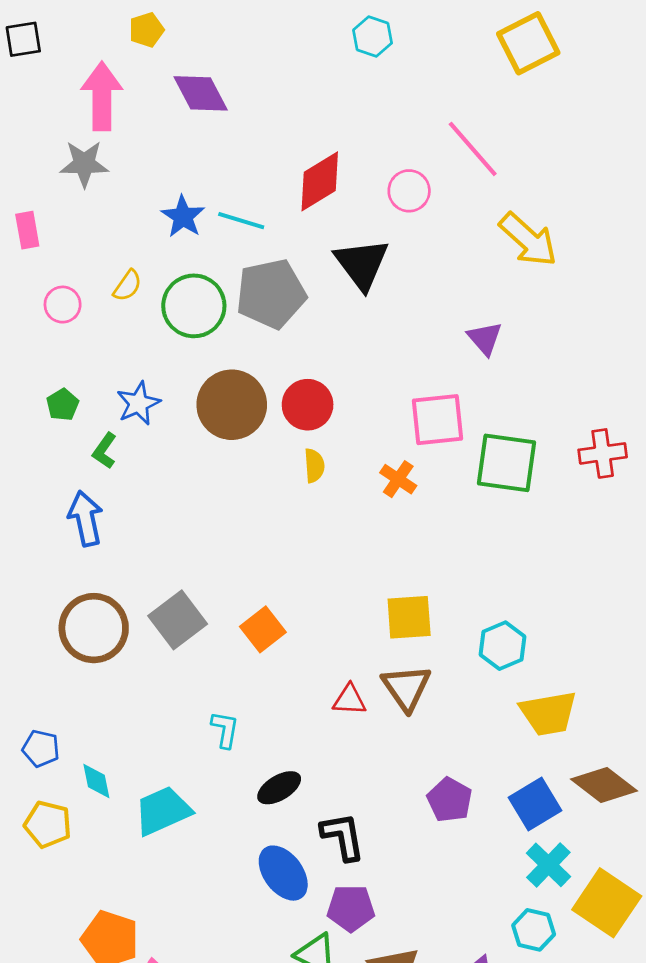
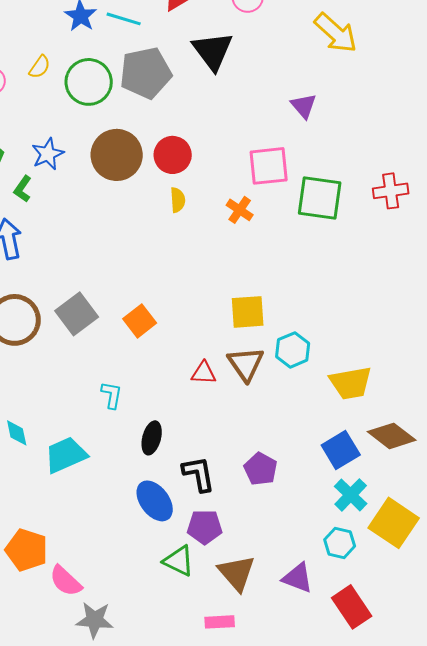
cyan hexagon: (502, 646) -> (293, 350), moved
black ellipse: (279, 788) -> (152, 438), turned -44
purple pentagon: (450, 800) -> (261, 469), moved

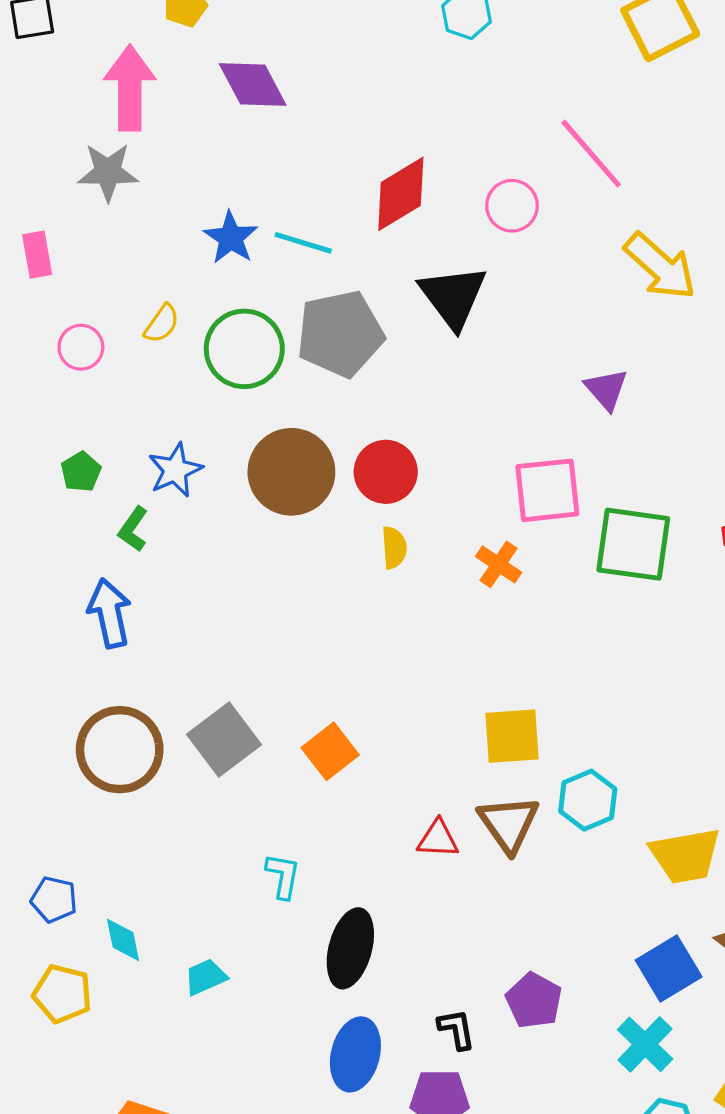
black ellipse: (152, 438) -> (350, 948), size x1.4
cyan trapezoid: (66, 455) -> (206, 977), size x0.6
black L-shape: (199, 474) -> (456, 1029), moved, size x0.7
cyan cross: (351, 495) -> (645, 1044), moved
blue ellipse: (155, 501) -> (355, 1054), turned 51

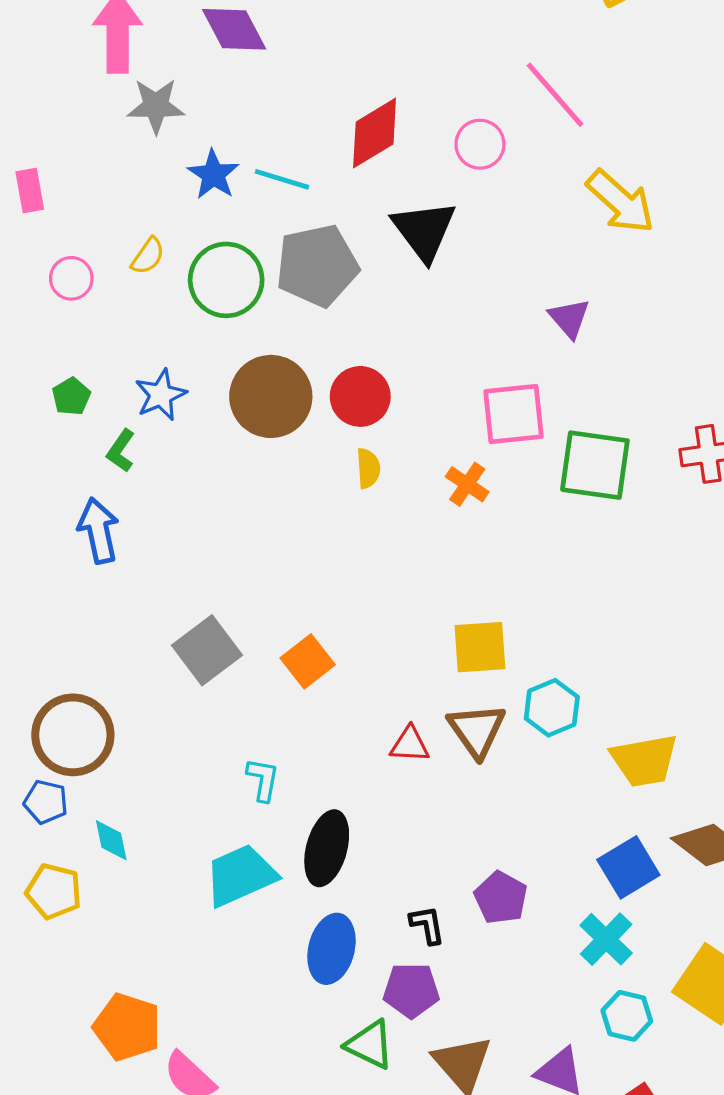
gray star: (108, 172) -> (156, 106), moved
brown circle: (120, 750) -> (73, 735), moved
cyan trapezoid: (206, 977) -> (240, 875), moved, size x1.8

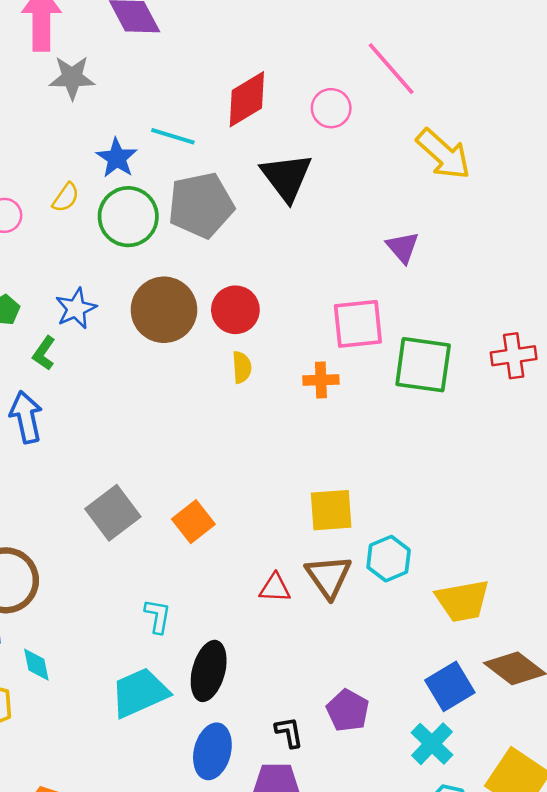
blue star: (213, 175) -> (117, 158), moved
orange cross: (467, 484) -> (321, 380), turned -36

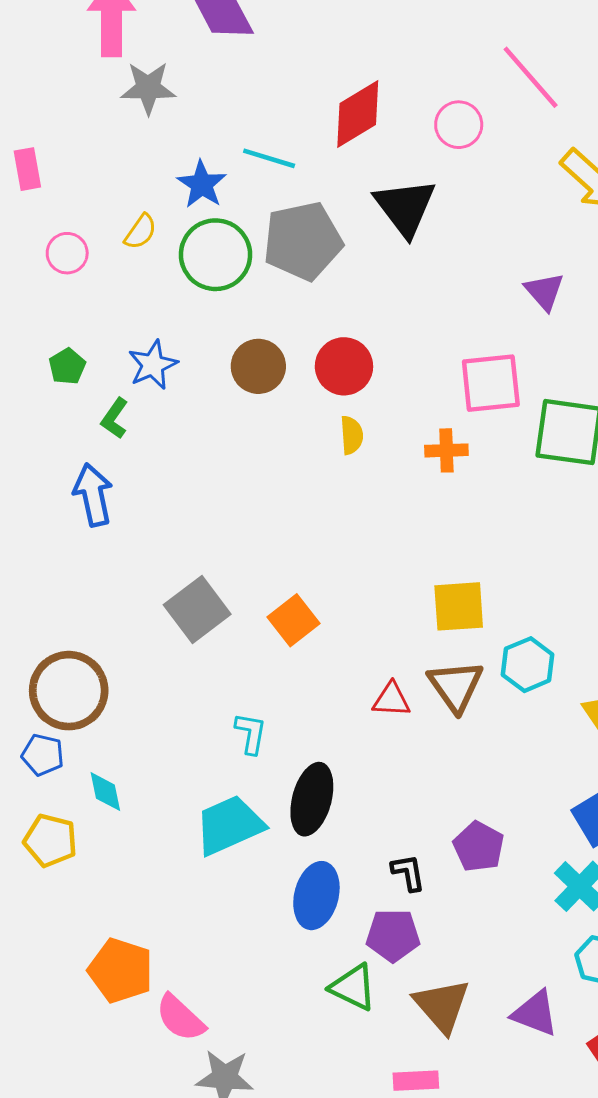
brown circle: (164, 310) -> (258, 366), size x0.7

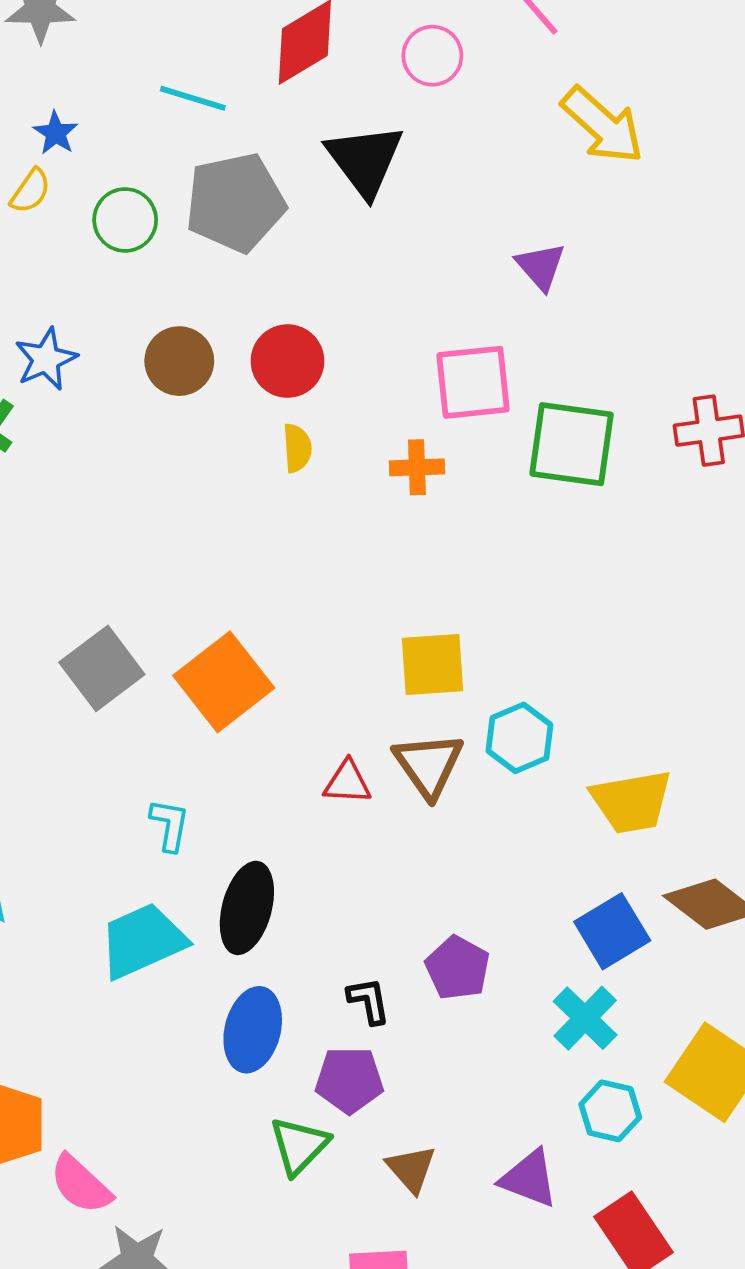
blue star: (202, 184) -> (56, 133), moved, size x0.7
green circle: (216, 255) -> (125, 220), size x0.7
orange square: (294, 620) -> (224, 682), size x1.5
green triangle: (353, 987) -> (299, 1146), turned 48
brown triangle: (442, 1006) -> (411, 1169), size x0.7

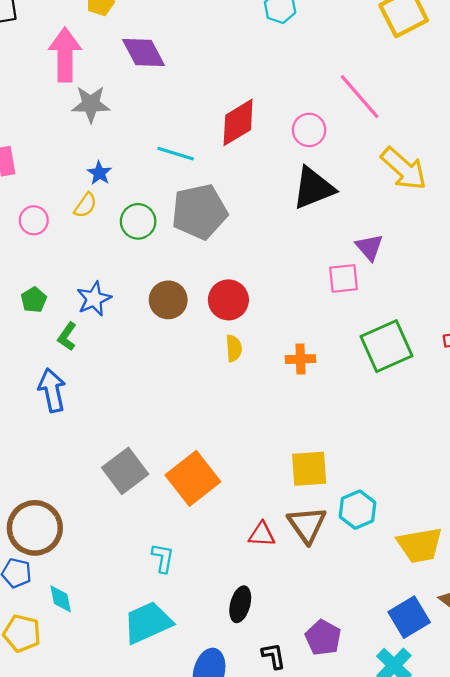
black triangle: (365, 160) -> (313, 188), moved, turned 45
pink square: (473, 382) -> (343, 278), moved, size x0.7
green square: (572, 444) -> (387, 346), turned -32
black ellipse: (247, 908) -> (240, 604), moved, size x0.7

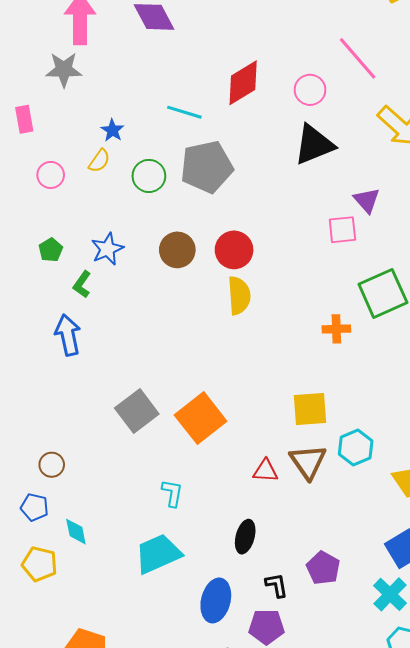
gray star: (91, 104) -> (64, 70), moved
yellow semicircle: (234, 348) -> (239, 296), size x1.5
orange cross: (300, 359) -> (336, 329), moved
brown circle: (35, 528) -> (52, 465), size x0.5

